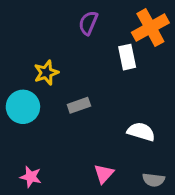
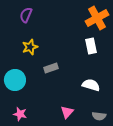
purple semicircle: (88, 23) -> (26, 15), moved
white rectangle: (127, 57) -> (91, 46), moved
cyan circle: (23, 107) -> (15, 80), moved

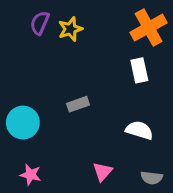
yellow star: (30, 47) -> (70, 29), moved

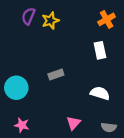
orange cross: (149, 28) -> (107, 19), size x0.7

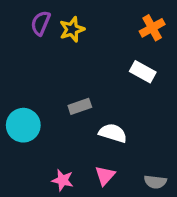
white rectangle: (100, 50) -> (143, 72), turned -49
white semicircle: (100, 93) -> (113, 133), moved
pink star: (22, 125) -> (63, 180), moved

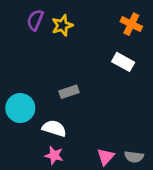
orange cross: (152, 28) -> (131, 24), turned -35
white semicircle: (113, 133) -> (54, 128), moved
pink triangle: (105, 176) -> (106, 157), moved

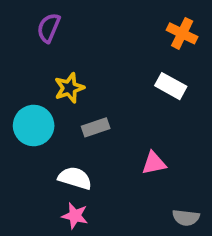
yellow star: (62, 25) -> (69, 88), moved
cyan circle: (20, 108) -> (34, 126), moved
pink triangle: (106, 157) -> (154, 163), moved, turned 36

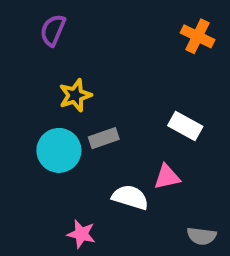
white rectangle: (171, 86) -> (185, 126), moved
cyan circle: (34, 126) -> (59, 150), moved
white semicircle: (75, 178) -> (130, 197), moved

